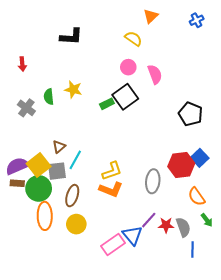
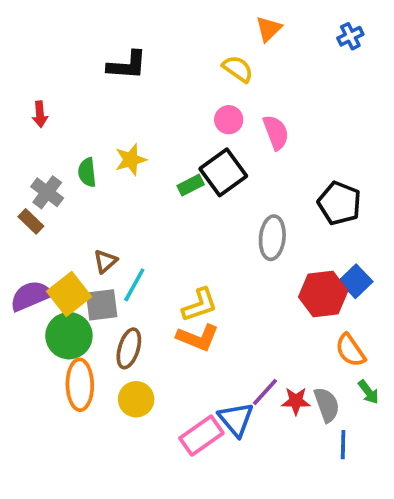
yellow star: (73, 90) -> (131, 160), turned -30
gray ellipse: (153, 181) -> (272, 238), moved
brown rectangle: (17, 183) -> (31, 221), moved, turned 40

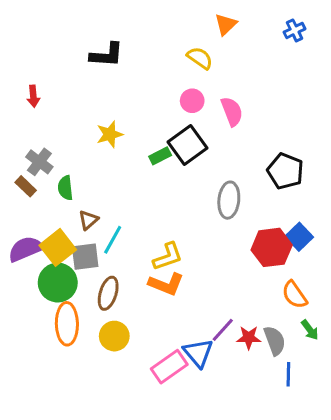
green semicircle: (87, 172) -> (65, 188), moved

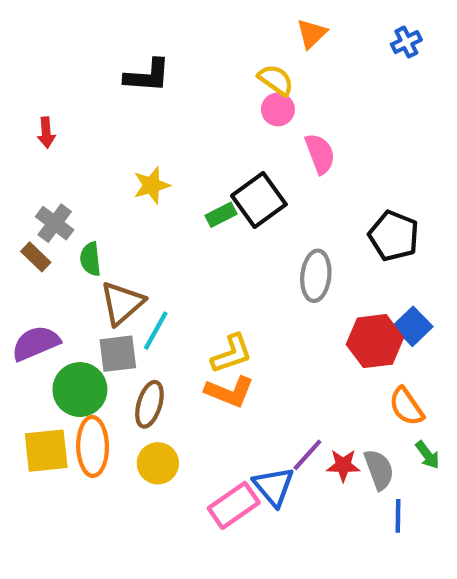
pink circle: (192, 101) -> (278, 109), moved
brown triangle: (88, 220) -> (122, 303), size x1.6
yellow square: (58, 247) -> (46, 451), moved, turned 32

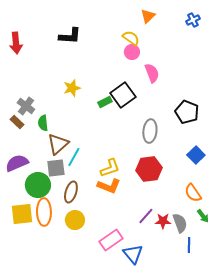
red arrow: (46, 133) -> (16, 43), moved, size x1.5
red hexagon: (375, 341) -> (149, 169), moved
blue triangle: (274, 486) -> (133, 254), moved

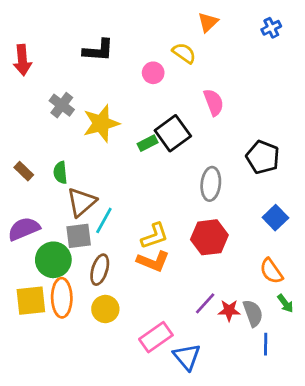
pink circle: (132, 52) -> (153, 73), moved
yellow star: (72, 88) -> (101, 123), size x1.5
gray cross: (26, 106) -> (62, 105), moved

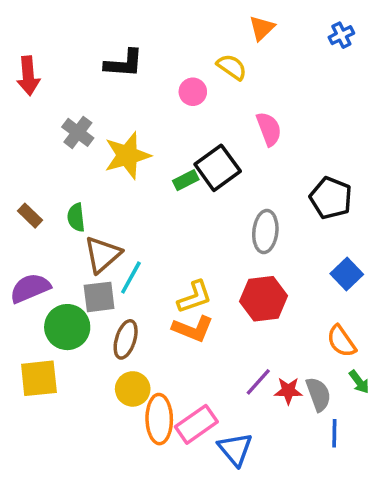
orange ellipse: (62, 298) -> (159, 419), moved

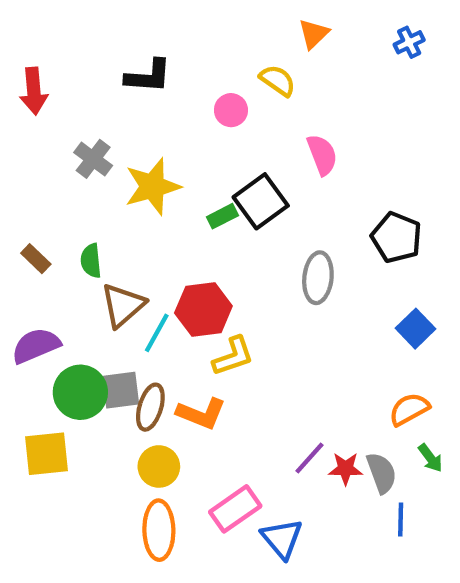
gray square: (99, 297) -> (121, 390), moved
red hexagon: (264, 299) -> (203, 310), moved
orange L-shape: (193, 329) -> (201, 413), moved
orange semicircle: (341, 341) -> (409, 409), turned 96
orange ellipse: (159, 419) -> (159, 530), moved

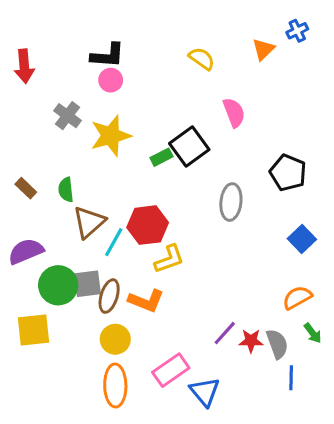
orange triangle: (314, 34) -> (263, 49), moved
pink circle: (231, 110) -> (111, 80), moved

